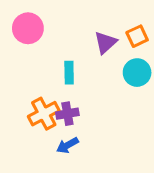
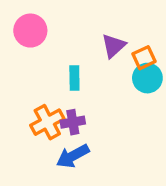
orange square: (137, 36) -> (144, 58), moved
blue arrow: (67, 145) -> (73, 156), size x1.4

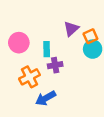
pink circle: (30, 31) -> (19, 43), moved
purple cross: (73, 122) -> (55, 65), moved

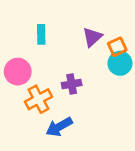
pink circle: (19, 43) -> (18, 72), moved
cyan rectangle: (47, 49) -> (41, 34), moved

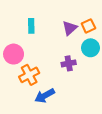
orange square: (117, 47) -> (88, 26), moved
purple cross: (72, 84) -> (69, 63), moved

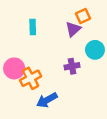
orange square: (88, 26) -> (83, 16), moved
pink circle: (14, 54) -> (14, 68), moved

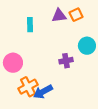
purple triangle: (73, 29) -> (59, 16), moved, turned 35
orange cross: (31, 78) -> (28, 87), moved

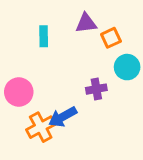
orange square: (76, 15) -> (111, 38), moved
blue arrow: (43, 92) -> (63, 117), moved

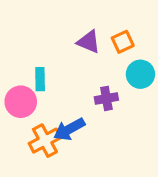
purple triangle: (86, 23) -> (89, 42), moved, turned 30
cyan rectangle: (44, 36) -> (40, 79), moved

